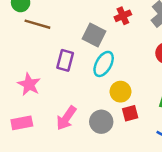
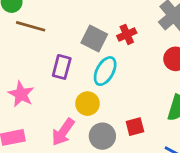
red cross: (123, 16) -> (127, 34), moved
yellow circle: (120, 92) -> (87, 104), moved

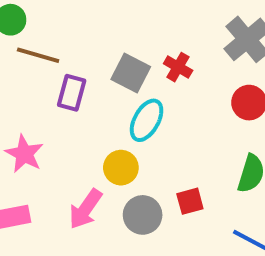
red cross: (127, 34) -> (178, 67), turned -36
purple rectangle: (62, 67) -> (72, 93), moved

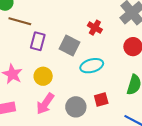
gray square: (131, 73) -> (69, 46), moved
cyan ellipse: (147, 120) -> (92, 66), moved, turned 45
yellow circle: (121, 168) -> (43, 76), moved

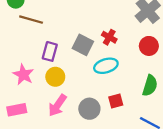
red cross: (95, 28) -> (109, 37), moved
purple rectangle: (38, 41) -> (50, 51), moved

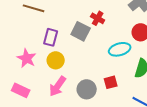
red cross: (109, 37) -> (98, 18), moved
cyan ellipse: (106, 66) -> (120, 49), moved
pink rectangle: (17, 110) -> (21, 90), turned 36

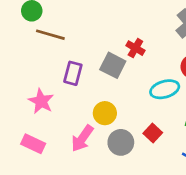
yellow circle: (56, 60) -> (105, 113), moved
red square: (111, 82) -> (153, 133), turned -32

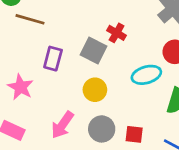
yellow circle: (105, 113) -> (95, 90), moved
red square: (153, 133) -> (134, 134), moved, turned -36

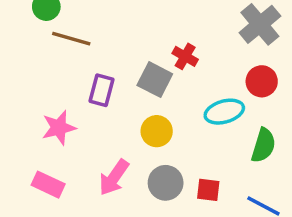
pink star: (20, 87) -> (59, 128), turned 30

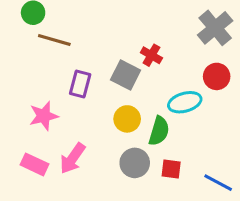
green semicircle: (263, 145) -> (159, 131), moved
pink arrow: (114, 177) -> (73, 158), moved

